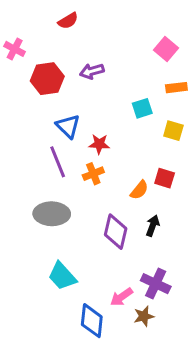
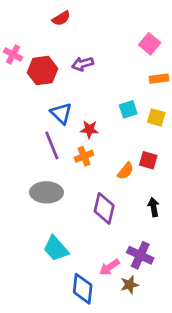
pink cross: (15, 49) -> (13, 54), moved
cyan square: (142, 108) -> (128, 109), moved
black arrow: (153, 226) -> (154, 207), moved, turned -30

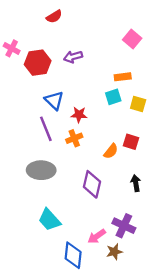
orange rectangle: (159, 79) -> (123, 77), moved

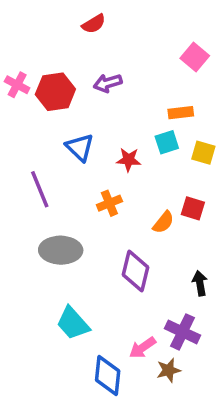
red semicircle: (54, 17) -> (94, 24), moved
pink cross: (12, 48) -> (17, 85), moved
red star: (79, 115) -> (129, 160), moved
purple line: (46, 129) -> (40, 189), moved
black arrow: (136, 183) -> (200, 283), moved

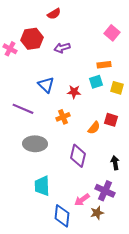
red hexagon: (55, 92) -> (32, 39), moved
purple line: (40, 189) -> (23, 109), turned -45
cyan trapezoid: (73, 323) -> (42, 186), turned 40

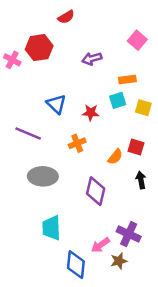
purple arrow: (62, 48) -> (92, 59), moved
black arrow: (115, 163) -> (141, 180), moved

